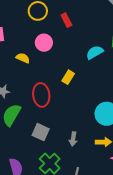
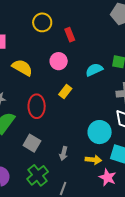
pink circle: (44, 43) -> (59, 61), moved
yellow semicircle: (23, 58) -> (22, 68), size x1.5

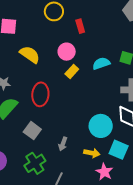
yellow rectangle: (65, 91) -> (72, 71), moved

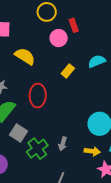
pink circle: (67, 52) -> (59, 38), moved
gray square: (32, 131) -> (18, 133), moved
green cross: (35, 163) -> (37, 149), moved

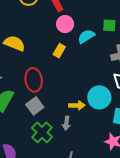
pink circle: (59, 38) -> (65, 24), moved
gray square: (18, 133) -> (35, 106), moved, turned 30
yellow arrow: (92, 151) -> (77, 105), moved

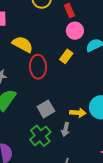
red ellipse: (34, 80) -> (38, 67), moved
gray square: (35, 106) -> (46, 109), moved

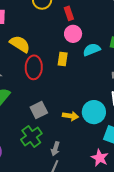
yellow rectangle: (66, 56) -> (63, 59), turned -32
gray arrow: (65, 129) -> (55, 149), moved

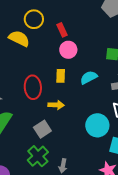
yellow semicircle: (20, 44) -> (19, 38), moved
cyan semicircle: (92, 50) -> (89, 77), moved
yellow arrow: (70, 116) -> (56, 105), moved

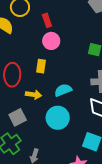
cyan semicircle: (89, 77) -> (63, 90), moved
cyan circle: (97, 125) -> (58, 118), moved

